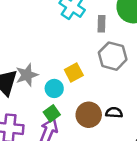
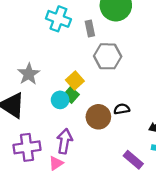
gray star: (27, 75) -> (29, 74), moved
green square: (52, 113) -> (71, 95), moved

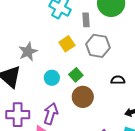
yellow square: (75, 80) -> (67, 44), moved
green square: (71, 95) -> (76, 75), moved
black semicircle: (122, 109) -> (118, 80), moved

